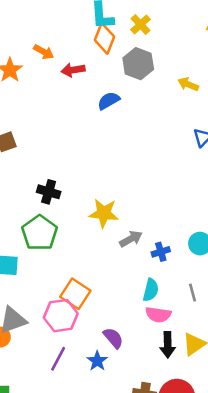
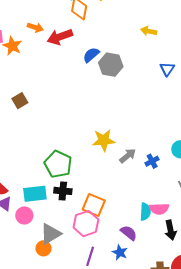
gray hexagon: (138, 64) -> (111, 65), moved
red arrow: (73, 70) -> (60, 37), size x1.4
black cross: (49, 192) -> (63, 191), moved
cyan semicircle: (151, 290) -> (145, 212), moved

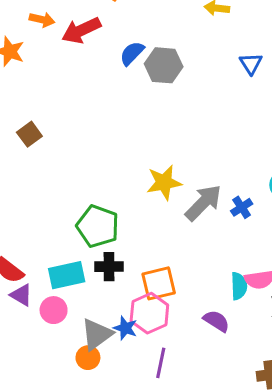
gray arrow: (128, 156) -> (203, 203), size x1.5
orange square: (94, 205) -> (159, 283), turned -30
blue star: (120, 252) -> (125, 328), moved

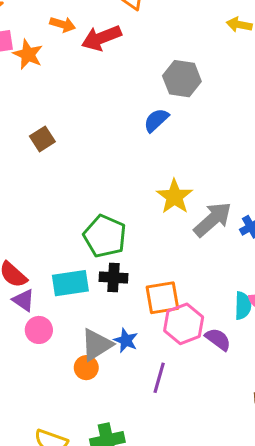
blue semicircle: (132, 53) -> (156, 120), moved
yellow star: (164, 183) -> (175, 197), turned -30
pink circle: (54, 310) -> (39, 330), moved
pink hexagon: (149, 313) -> (184, 324), moved

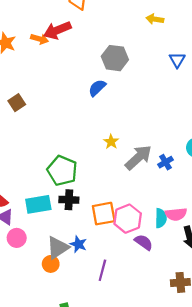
orange arrow: (63, 24) -> (39, 39), moved
yellow star: (175, 197) -> (111, 142), size x0.6
pink hexagon: (184, 324) -> (128, 219), moved

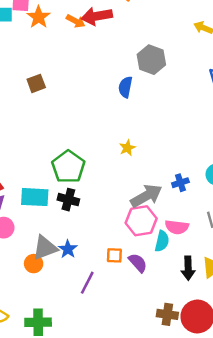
blue semicircle: (97, 88) -> (125, 87), turned -48
gray arrow: (138, 157) -> (146, 196), moved
orange square: (104, 214) -> (114, 255), moved, size x0.6
pink semicircle: (176, 214) -> (177, 227), moved
pink hexagon: (128, 219) -> (141, 221), moved

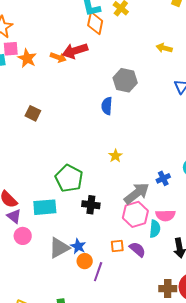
brown square: (36, 83) -> (33, 113), turned -35
black cross: (68, 200) -> (91, 205), moved
orange circle: (34, 264) -> (85, 261), moved

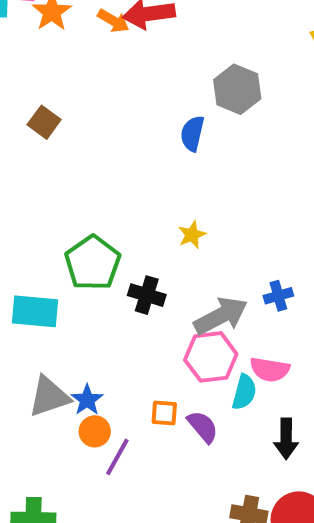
black cross: (91, 205) -> (147, 295), moved

